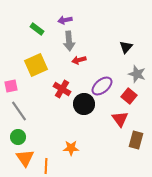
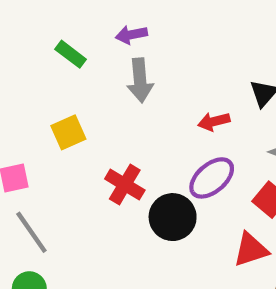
red arrow: (79, 60) -> (214, 122), moved
yellow square: (36, 65) -> (68, 132), size x0.7
red triangle: (120, 119) -> (251, 250), turned 48

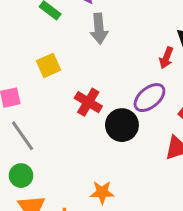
red arrow: (214, 122) -> (166, 58), moved, turned -55

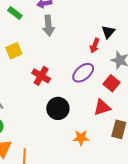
black circle: (122, 125) -> (58, 108), moved
orange star: (102, 192) -> (81, 138), moved

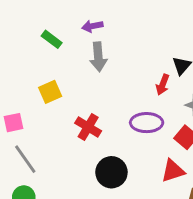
purple ellipse: (83, 73) -> (147, 123), turned 40

